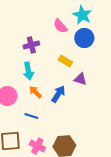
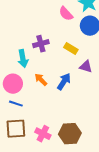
purple cross: (31, 45) -> (41, 44), moved
cyan arrow: (28, 71) -> (23, 59), moved
blue line: (31, 116) -> (16, 104), moved

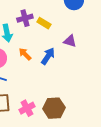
yellow rectangle: (71, 49) -> (44, 23), moved
pink cross: (43, 134) -> (27, 108), turned 35

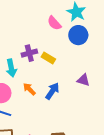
purple triangle: (70, 41) -> (83, 80), moved

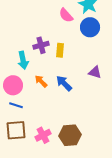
yellow rectangle: (48, 58) -> (60, 50), turned 64
blue arrow: (52, 91) -> (64, 83), turned -78

